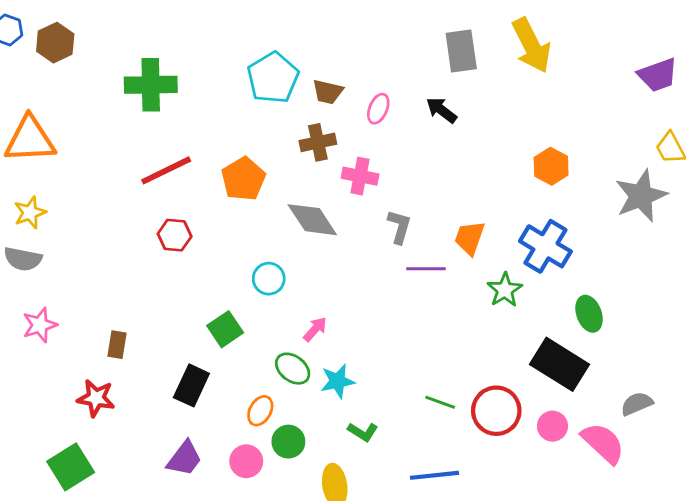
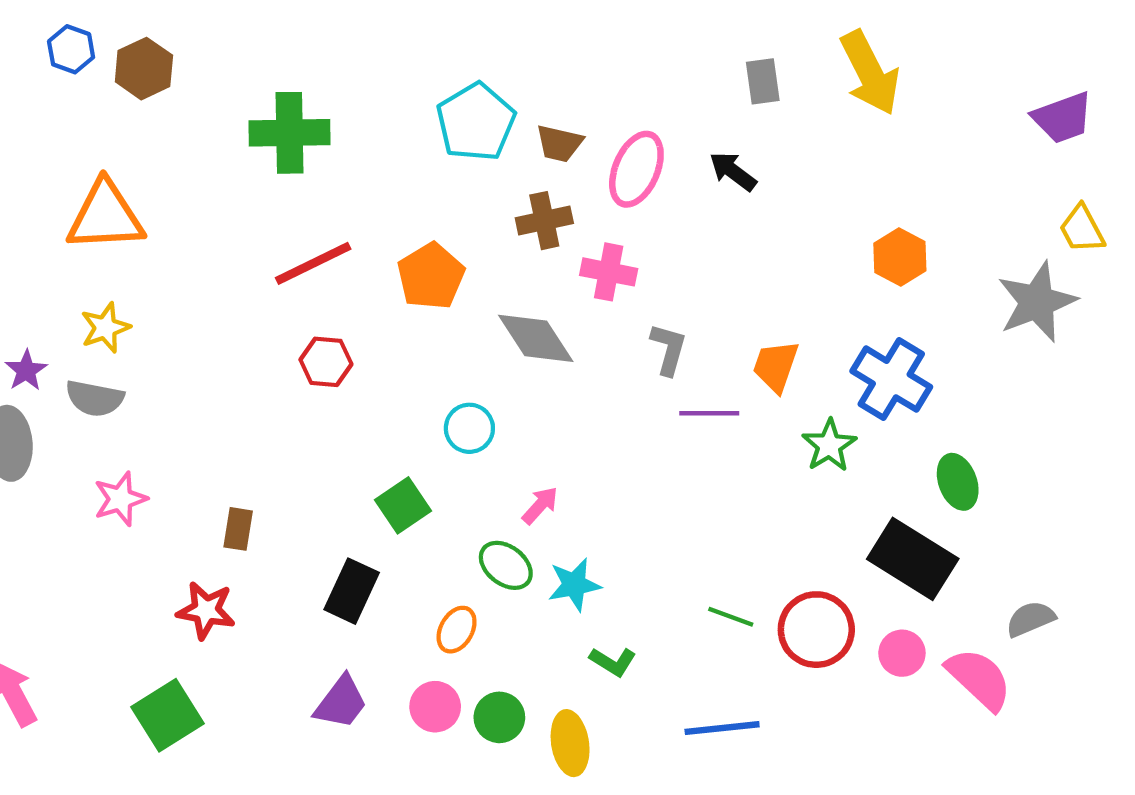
gray rectangle: (461, 51) -> (763, 81), size x0.7
pink ellipse: (378, 109) -> (636, 169), size x1.6
green circle: (288, 442) -> (499, 717), moved

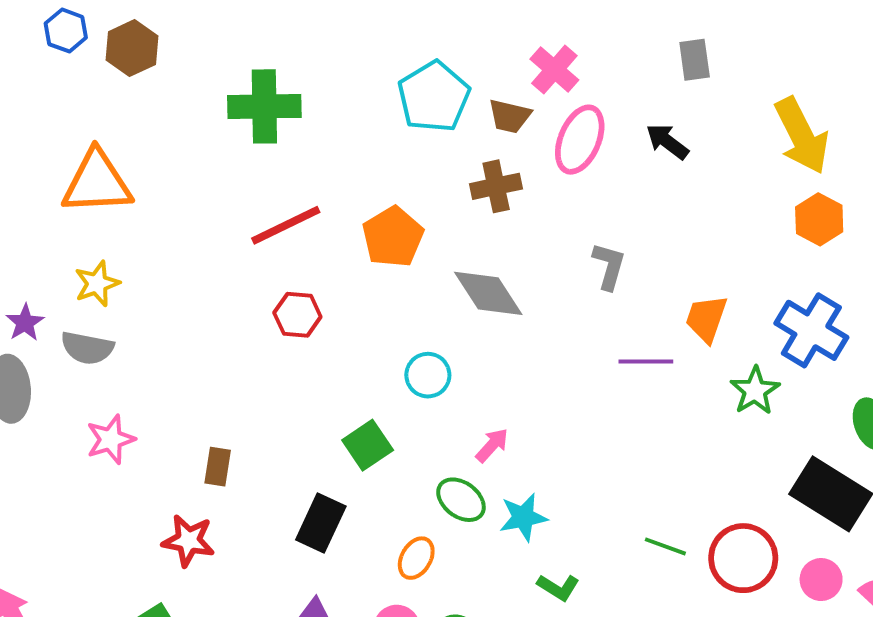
yellow arrow: (870, 73) -> (802, 136), moved
pink cross: (609, 272) -> (554, 69), moved, turned 30
gray L-shape: (669, 349) -> (609, 266), moved

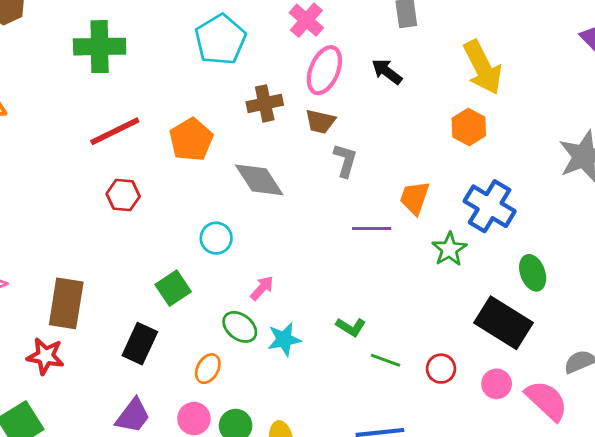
brown trapezoid: (510, 116) -> (320, 122), moved
orange hexagon: (819, 219) -> (469, 127), moved
brown rectangle: (218, 467) -> (66, 303), size x1.8
red circle: (743, 558) -> (441, 369), size x0.6
green L-shape: (558, 587) -> (351, 327), moved

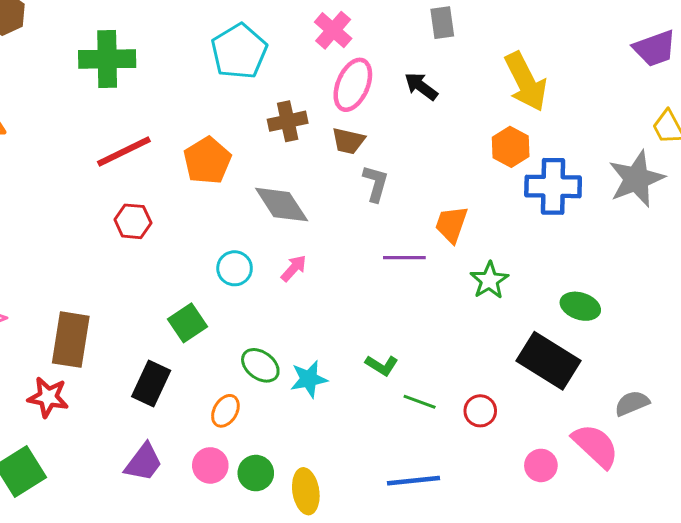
blue cross: (490, 206) -> (553, 186), moved, turned -30
green ellipse: (533, 273) -> (580, 306), turned -52
pink arrow: (262, 288) -> (294, 268), moved
pink circle: (497, 384) -> (541, 465), moved

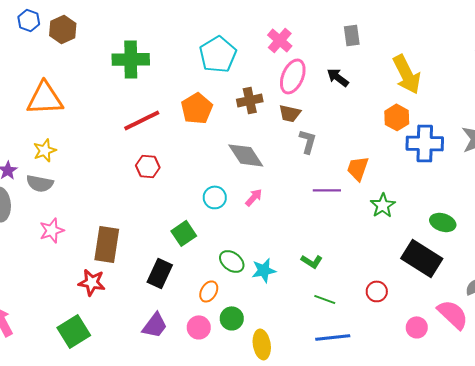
orange pentagon: (207, 161) -> (197, 108), moved
green line: (420, 402) -> (325, 299), moved
green circle: (256, 473) -> (232, 318), moved

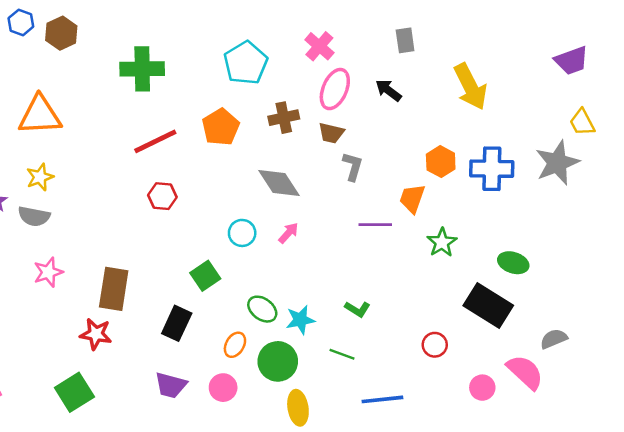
orange hexagon: (397, 117) -> (441, 162), moved
green line: (325, 299) -> (342, 354), moved
green circle: (232, 318) -> (278, 361), moved, size x1.4
purple trapezoid: (155, 325) -> (171, 385), turned 68

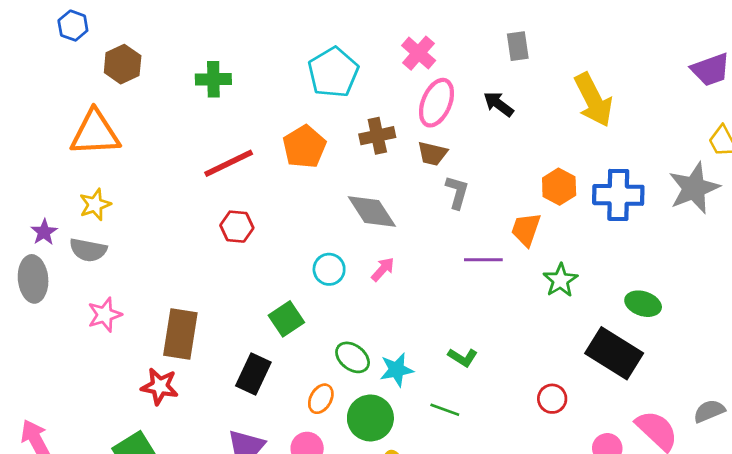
brown hexagon: (61, 33) -> (123, 64), moved
green cross: (142, 69) -> (213, 79), size x0.7
gray semicircle: (554, 339) -> (709, 411), moved

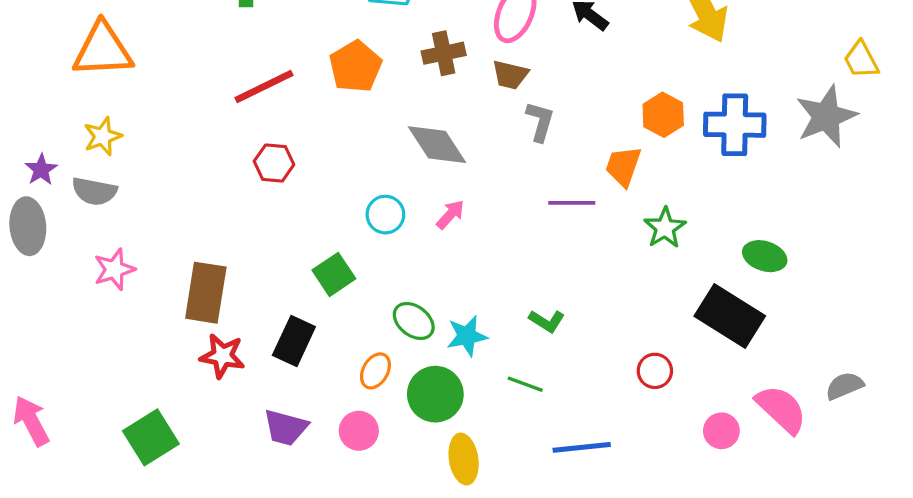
red star: (160, 386) -> (222, 356), moved

